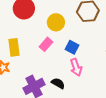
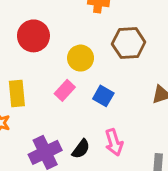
pink arrow: (76, 67) -> (114, 142), moved
black semicircle: (58, 83) -> (81, 149), turned 96

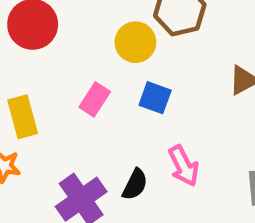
yellow circle: (81, 58) -> (135, 42), moved

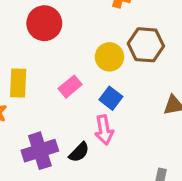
pink arrow: (184, 166) -> (104, 130), moved

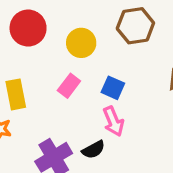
yellow circle: (109, 57) -> (81, 43), moved
black semicircle: (79, 152) -> (93, 150), turned 30

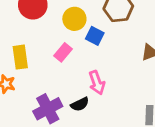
blue square: (113, 88) -> (95, 36), moved

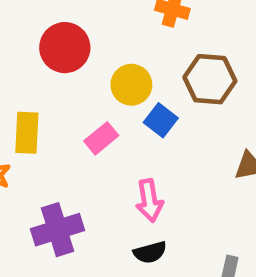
black semicircle: (80, 104) -> (150, 252), moved

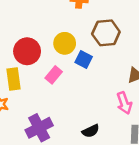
red circle: (65, 48) -> (27, 51), moved
pink arrow: (149, 201) -> (124, 103), moved

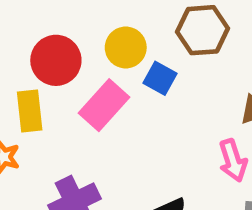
pink rectangle: (54, 75) -> (104, 105), size x1.5

